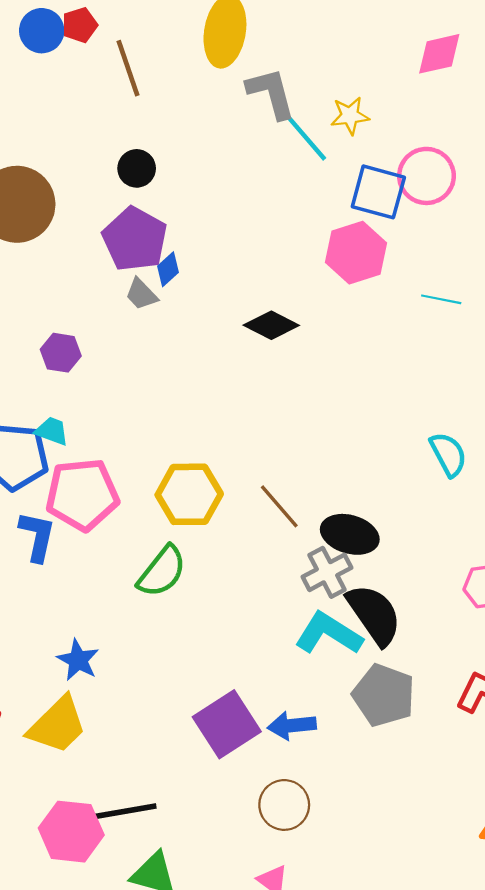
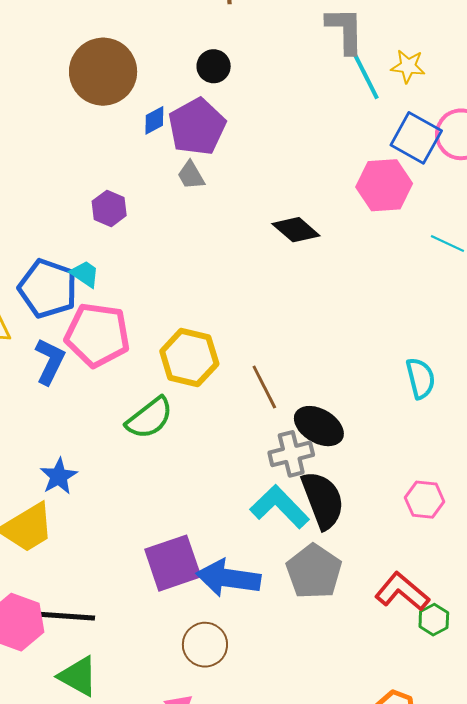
blue diamond: (168, 269) -> (154, 120), moved
blue arrow: (292, 726) -> (228, 578), size x1.5

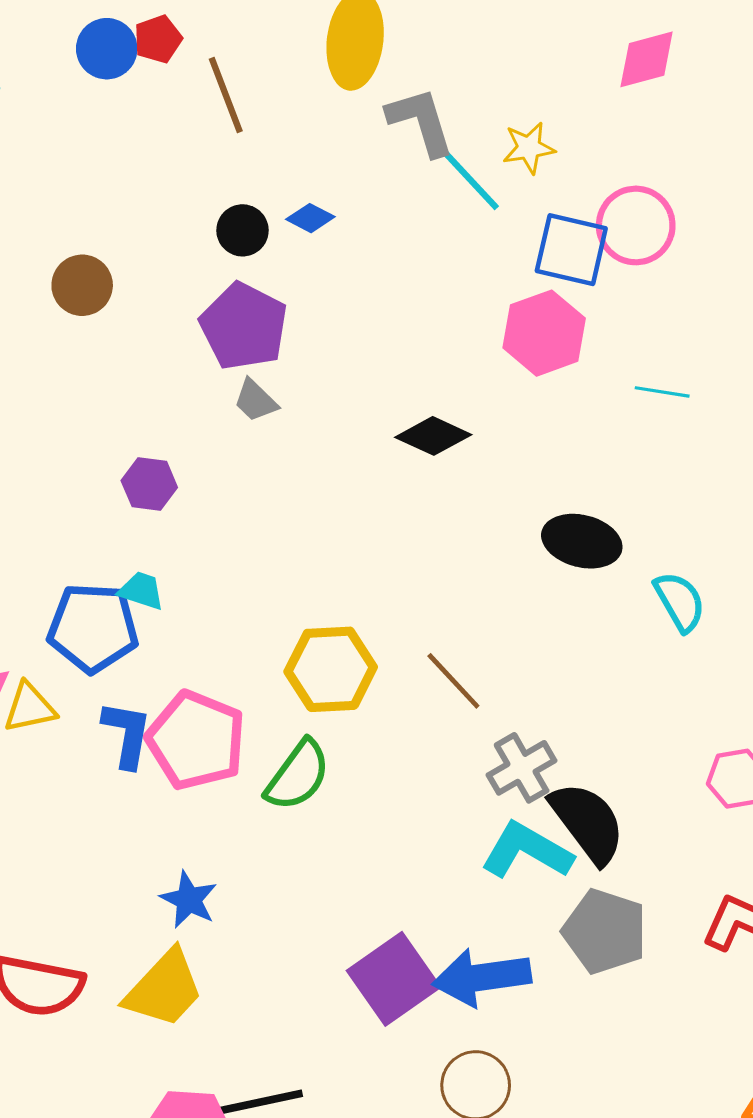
brown circle: (103, 72) -> (82, 285), size x0.6
blue diamond: (154, 120) -> (310, 218), moved, turned 72
pink pentagon: (97, 335) -> (196, 740), moved, turned 30
black ellipse: (319, 426) -> (582, 541), moved

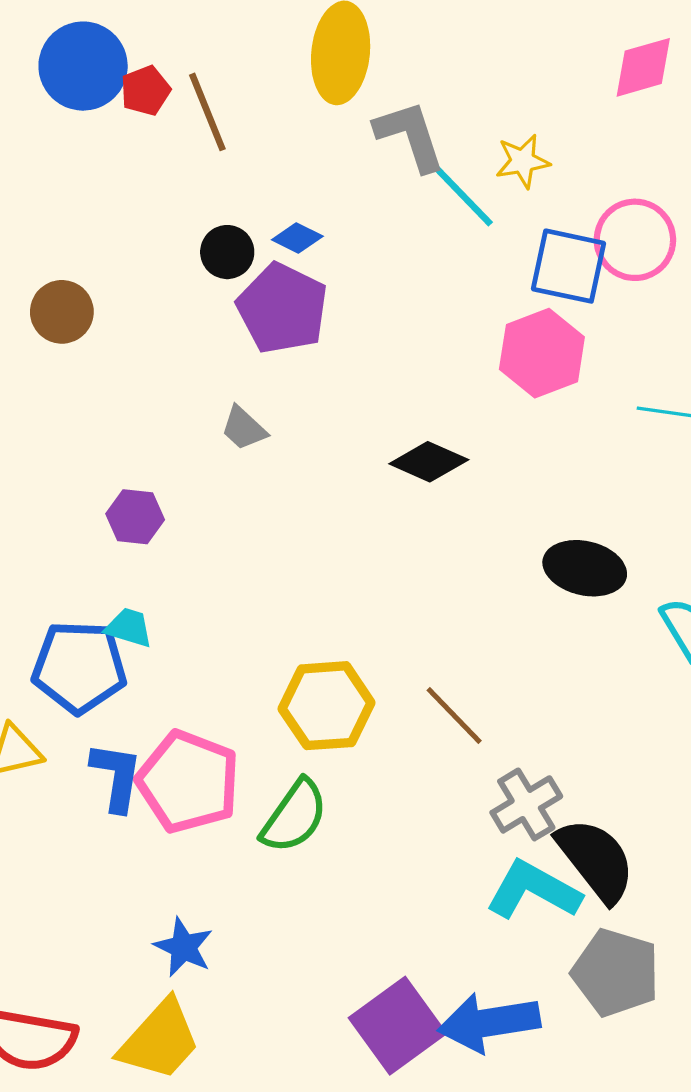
red pentagon: (158, 39) -> (145, 91), moved
blue circle: (107, 49) -> (83, 66), size x1.4
purple pentagon: (244, 326) -> (282, 308), moved

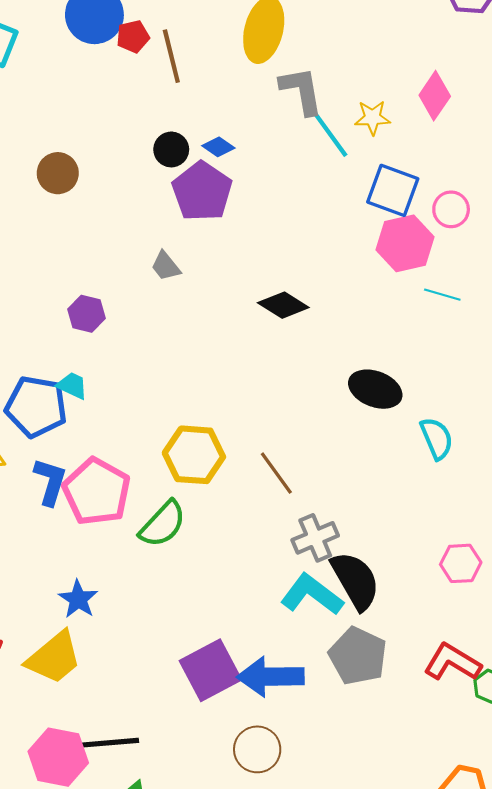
pink diamond: (643, 67) -> (435, 96), moved, turned -48
pink circle: (635, 240) -> (451, 209), moved, size x0.7
pink hexagon: (542, 353) -> (405, 243), moved

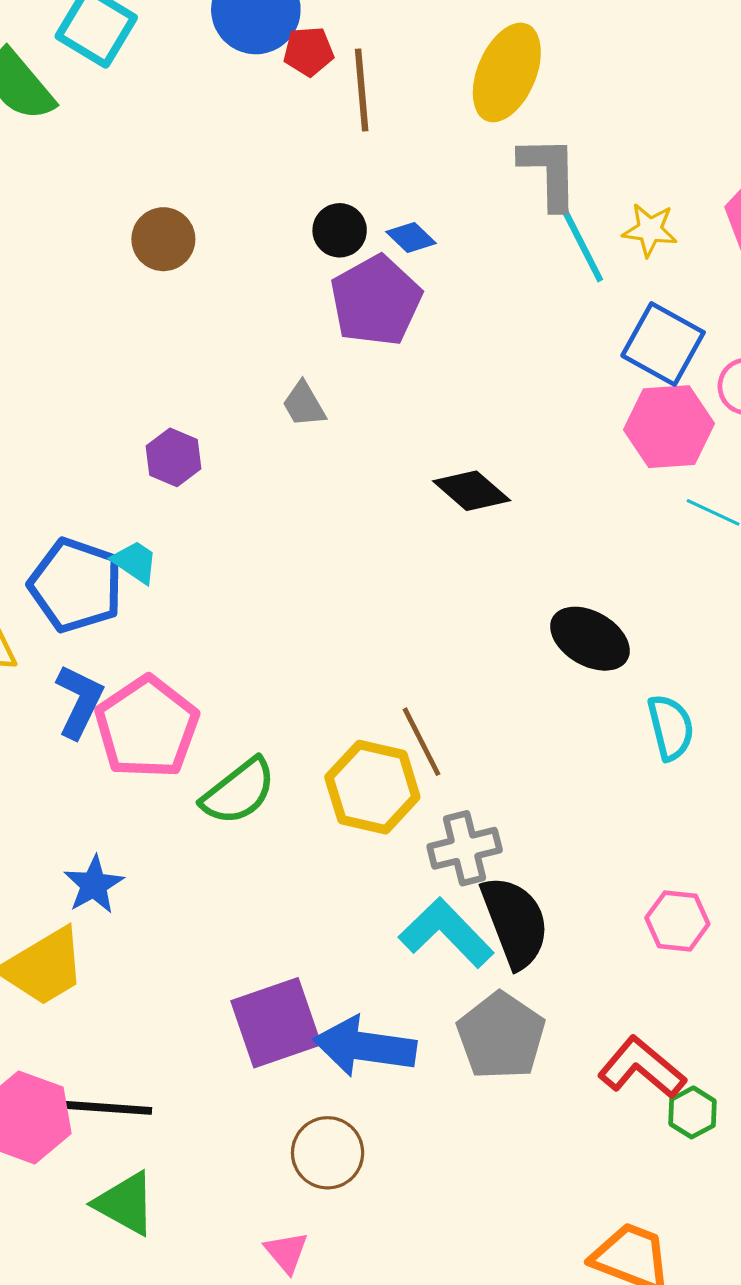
yellow hexagon: (194, 455) -> (372, 787), moved

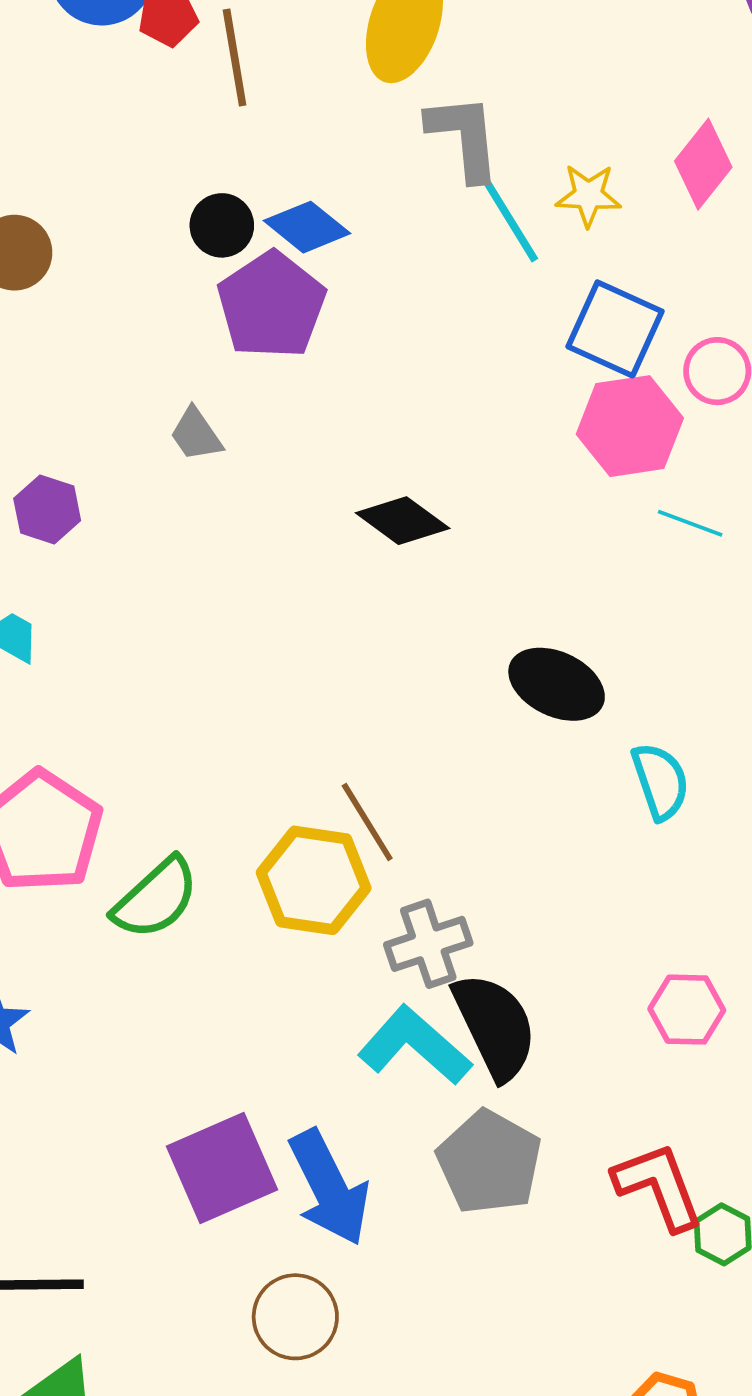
blue diamond: (411, 237) -> (307, 227), size x1.4
blue arrow: (365, 1046) -> (329, 1188), turned -120
red L-shape: (642, 1068) -> (659, 1186), turned 34

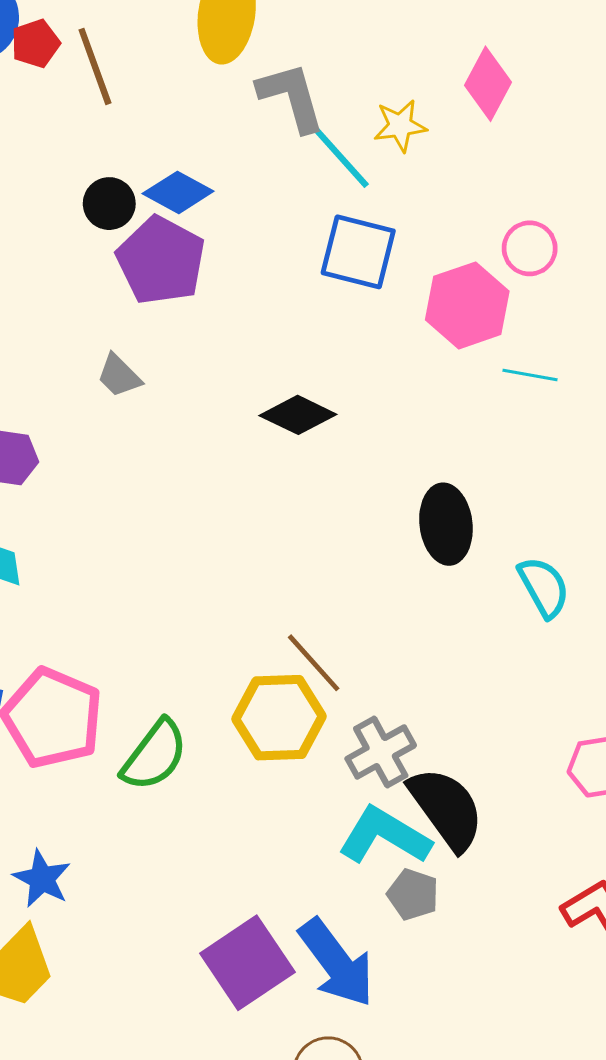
blue square: (615, 329) -> (358, 252), moved
black ellipse: (557, 684) -> (446, 524), turned 68
gray pentagon: (489, 1162) -> (413, 894), moved, size x0.6

